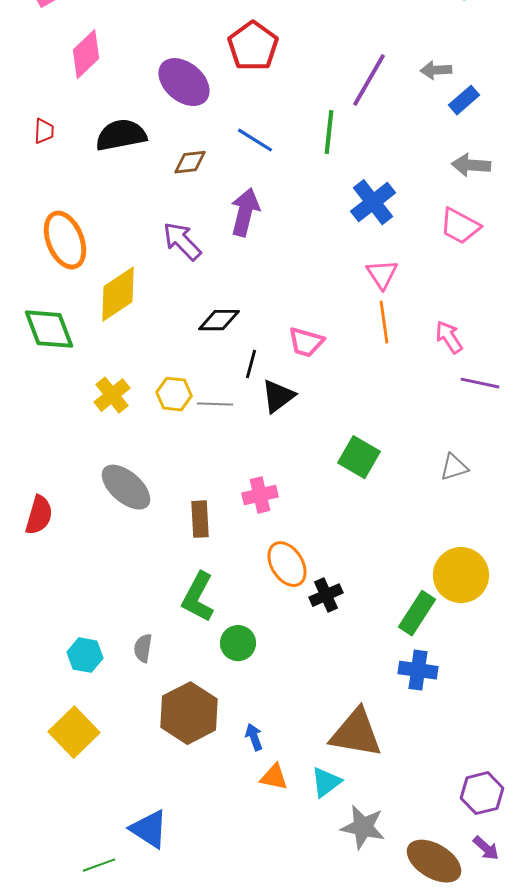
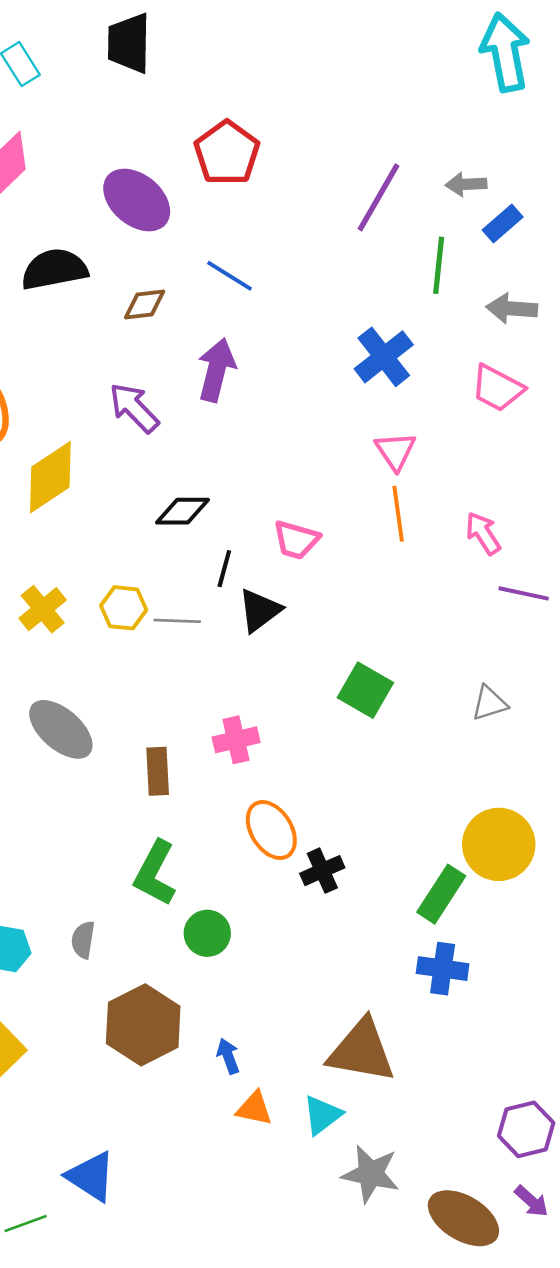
green line: (329, 132) -> (439, 265), moved

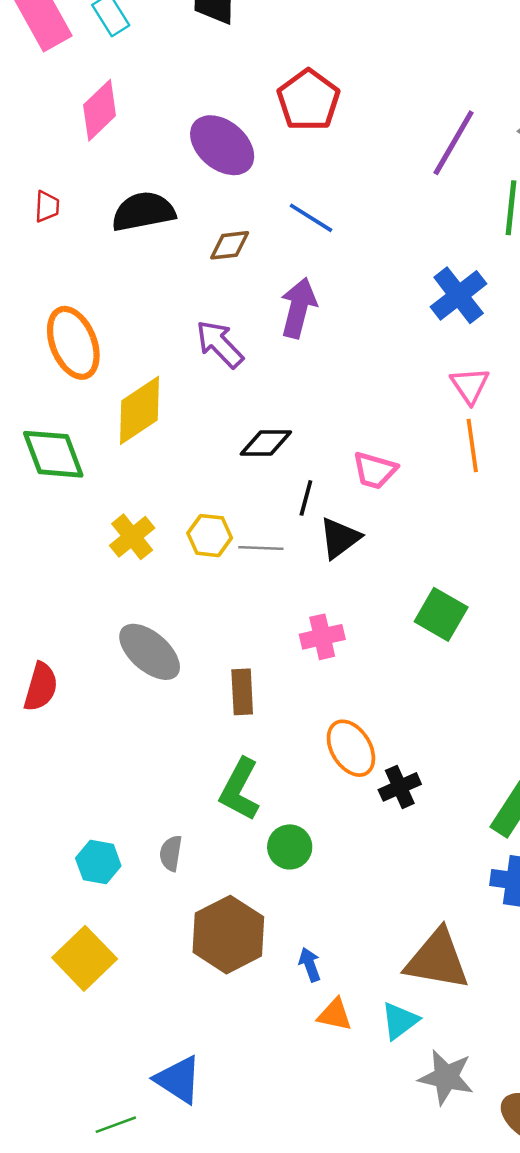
pink cross: (236, 740) -> (322, 637), moved

